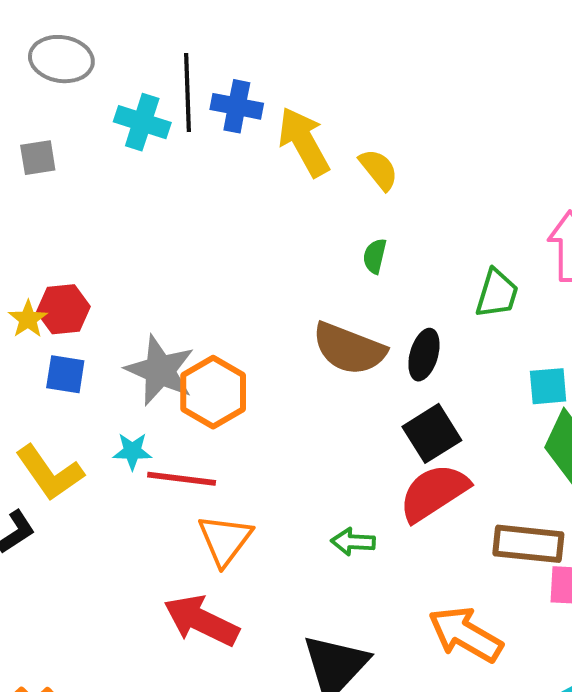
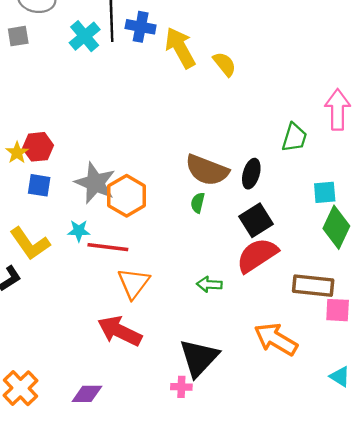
cyan cross: (142, 122) -> (85, 36), turned 32
gray square: (38, 158) -> (18, 36), moved
green semicircle: (375, 256) -> (198, 203), moved

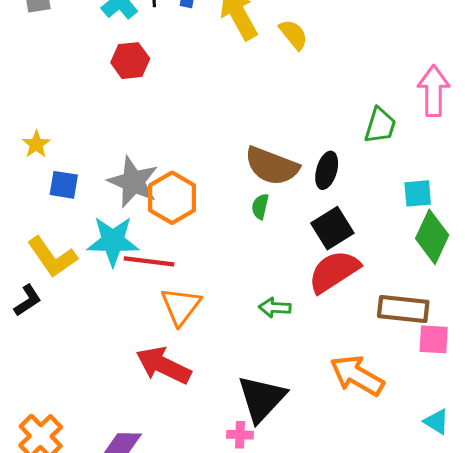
red hexagon: (38, 147) -> (130, 61), moved
cyan star: (79, 231) -> (113, 241), size x1.8

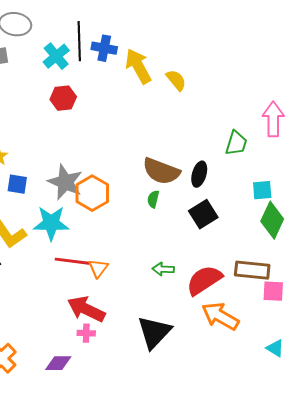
red line: (149, 261) -> (72, 261), moved
red semicircle: (334, 271) -> (204, 280), moved
orange triangle: (181, 306) -> (98, 268), size x0.7
pink cross: (240, 435) -> (86, 333), moved

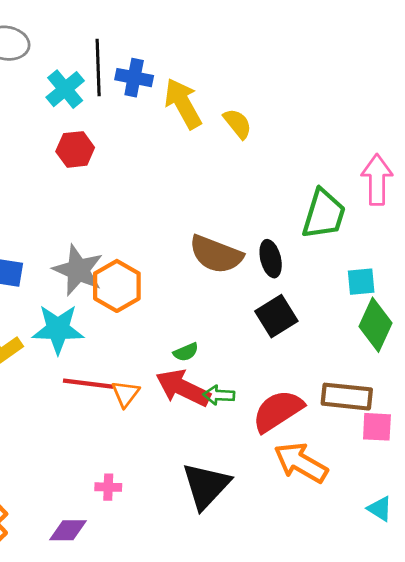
green trapezoid: (236, 143) -> (324, 214), size x1.4
black ellipse: (199, 174) -> (271, 259), turned -30
green semicircle: (153, 199) -> (186, 352), moved, turned -126
red arrow: (86, 309) -> (183, 388), moved

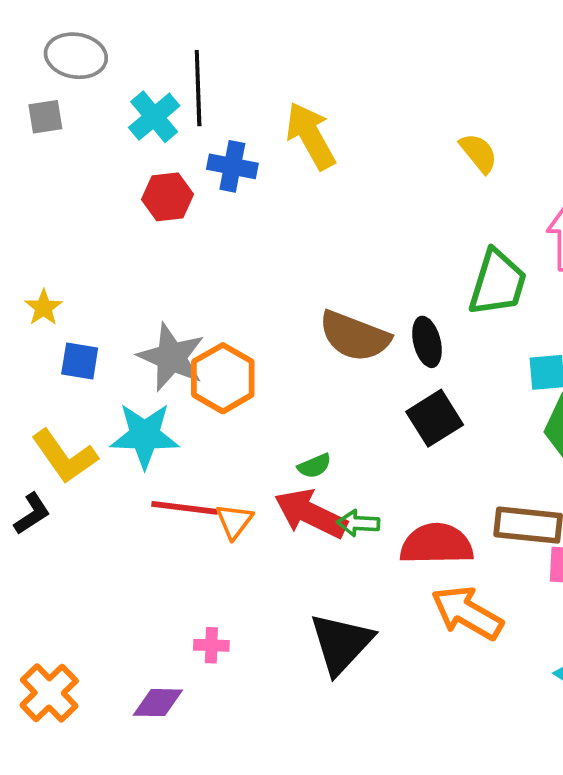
blue cross: (134, 78) -> (232, 166), moved
yellow semicircle: (238, 124) -> (479, 153), moved
red semicircle: (278, 411) -> (437, 544), turned 32

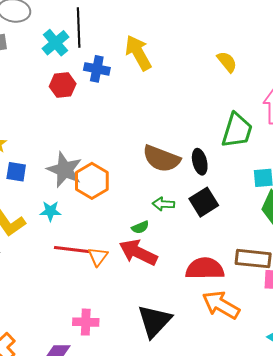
cyan star: (145, 435) -> (50, 211), size x0.6
green arrow: (358, 523) -> (163, 204), moved
pink cross: (211, 645) -> (86, 322), size x1.4

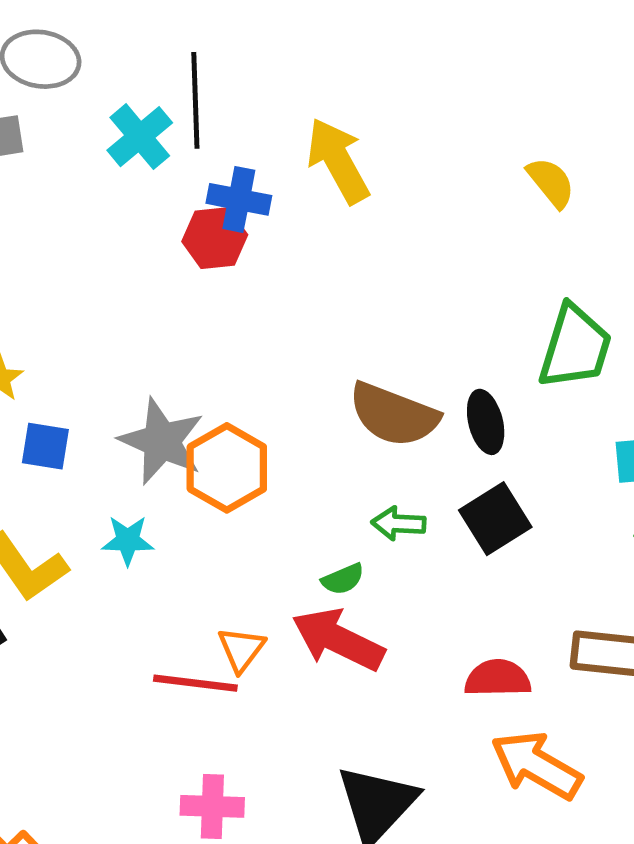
red hexagon: (63, 85) -> (215, 238), moved
red line: (72, 249) -> (195, 683), moved
red semicircle: (205, 269) -> (498, 678), size x0.7

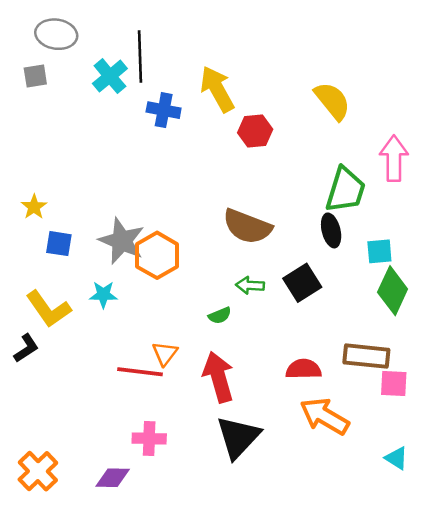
yellow semicircle: (551, 183) -> (332, 101), size x1.4
red hexagon: (215, 238) -> (255, 131), moved
black ellipse: (486, 422) -> (331, 230), moved
red arrow: (338, 640) -> (219, 377), moved, turned 48

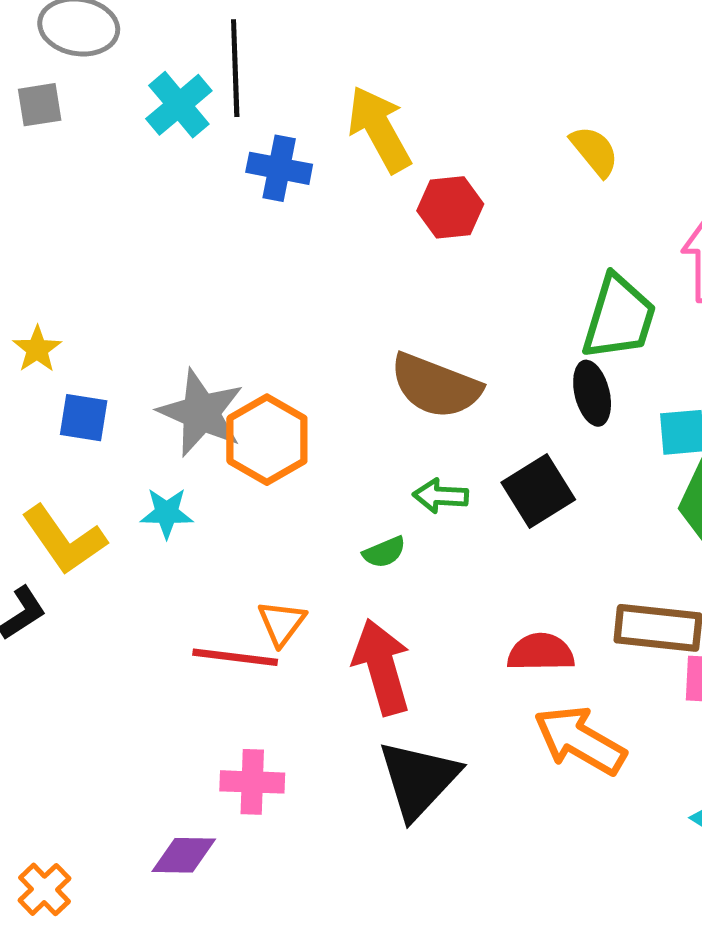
yellow semicircle: (332, 101) -> (595, 151), size x0.7
orange cross: (38, 471) -> (44, 889), moved, size x0.7

